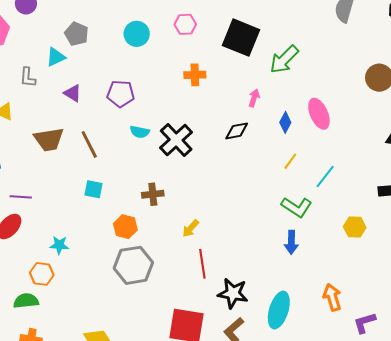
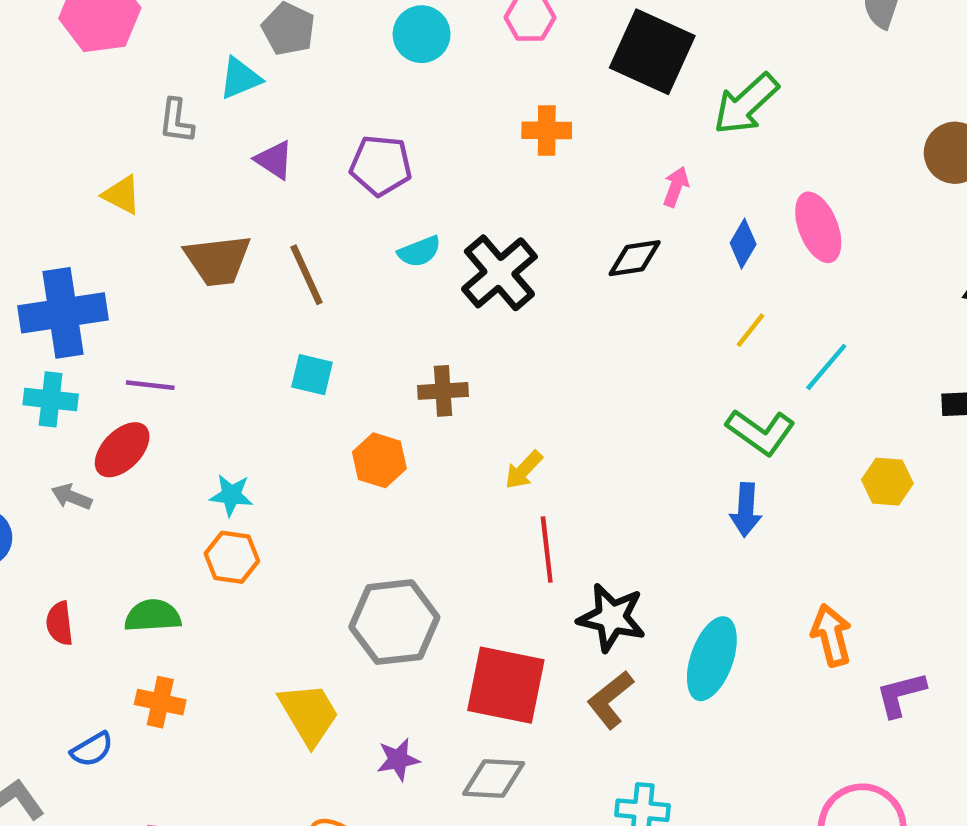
cyan semicircle: (140, 132) -> (419, 251), turned -36
gray hexagon: (133, 265) -> (394, 622), moved
orange hexagon: (42, 274) -> (232, 557), moved

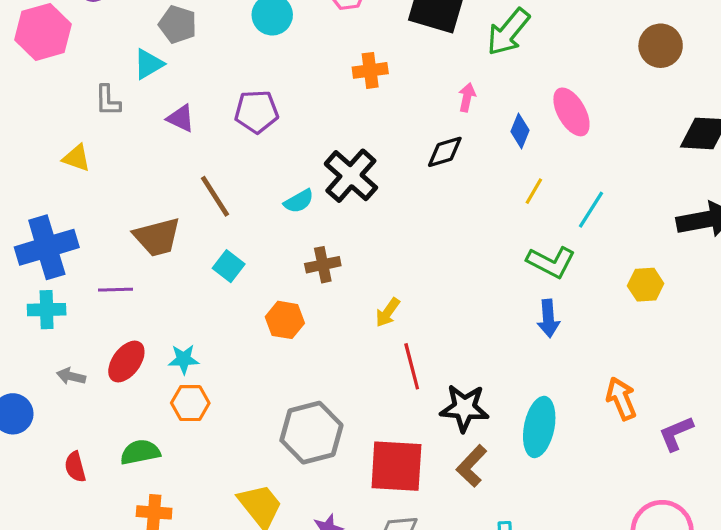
cyan semicircle: (419, 251) -> (299, 201), moved
brown trapezoid: (218, 260) -> (157, 237), moved
cyan square: (312, 375) -> (229, 266), turned 32
red ellipse: (122, 450) -> (126, 362), moved

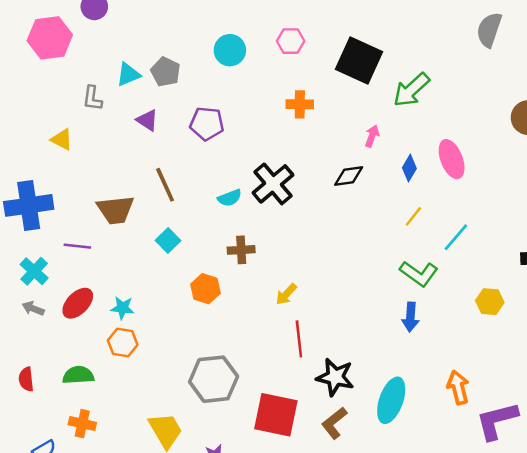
gray pentagon: (178, 24) -> (165, 72), moved
cyan cross: (47, 310) -> (34, 271), moved, turned 36
purple L-shape: (676, 433) -> (497, 421), size x1.5

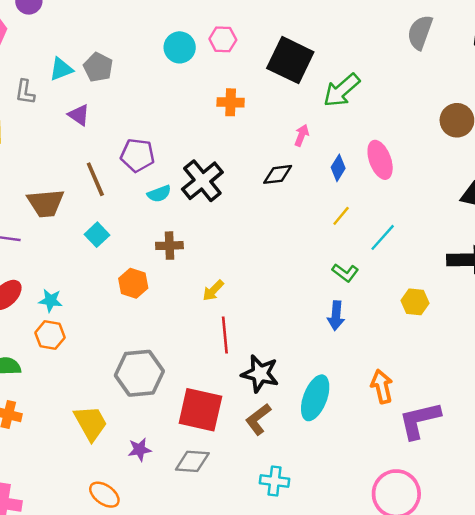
cyan circle: (230, 50) -> (180, 47), moved
purple pentagon: (207, 124) -> (137, 155), moved
green L-shape: (419, 273) -> (345, 273), size x0.7

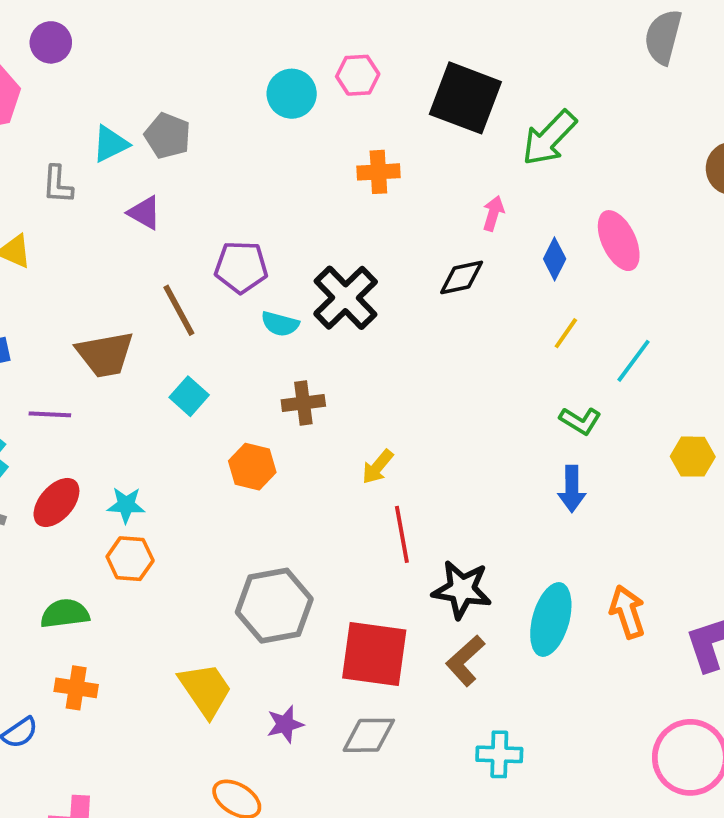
cyan semicircle: (159, 194) -> (280, 324), turned 40
orange arrow: (382, 386) -> (627, 612), moved

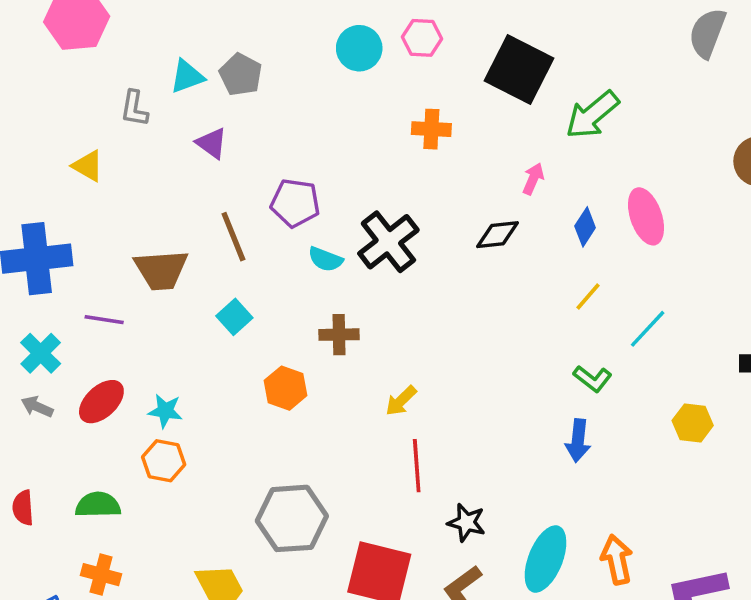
black star: (462, 590) -> (466, 522), size x0.7

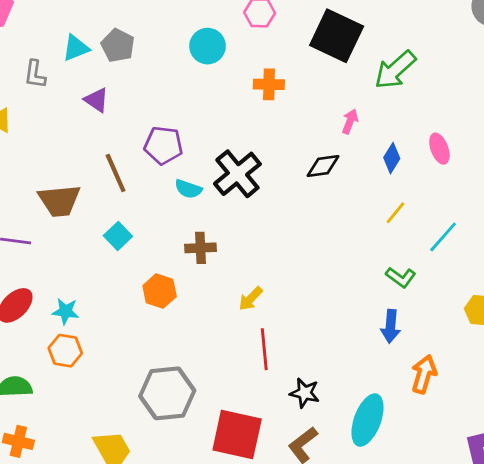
cyan circle: (359, 48) -> (208, 46), moved
pink ellipse: (646, 216) -> (439, 149), size x0.7
orange arrow: (617, 560) -> (424, 374), moved, turned 30

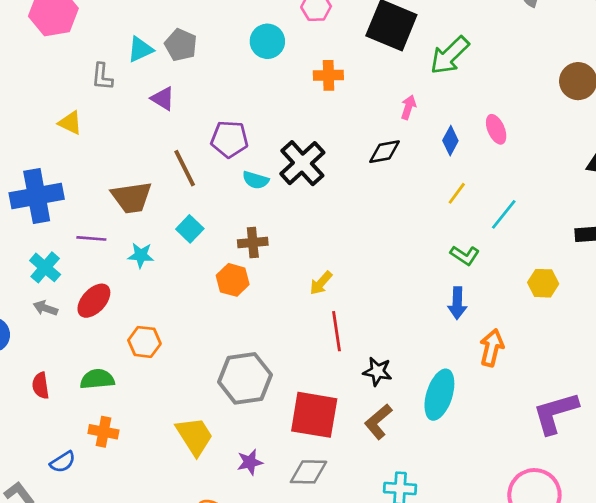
brown cross: (201, 248) -> (253, 242), moved
cyan star: (66, 311) -> (141, 255), moved

